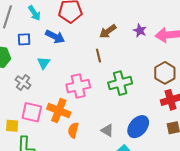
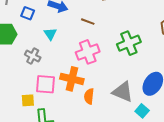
blue square: (24, 39) -> (28, 13), turned 32
brown line: (98, 56) -> (88, 22), moved, turned -48
gray triangle: (107, 130) -> (123, 92), size x1.6

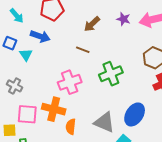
brown line: (88, 22) -> (83, 50), moved
cyan triangle: (50, 34) -> (26, 55), moved

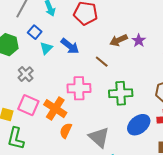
purple star: (123, 19) -> (139, 41), moved
blue arrow: (40, 36) -> (70, 46), moved
blue ellipse: (135, 114) -> (139, 125), moved

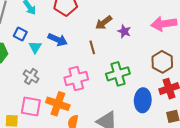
purple star: (139, 41) -> (124, 31), moved
brown line: (102, 62) -> (92, 47), turned 48
gray cross: (26, 74) -> (31, 76), moved
blue ellipse: (139, 125) -> (143, 100), turned -35

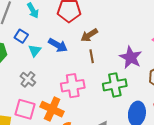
brown arrow: (104, 23) -> (89, 35), moved
purple star: (124, 31) -> (131, 57), moved, size x1.6

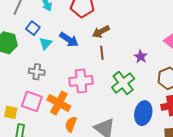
purple star: (131, 57) -> (141, 57), size x0.6
gray cross: (28, 79) -> (37, 72), turned -35
green cross: (115, 85) -> (123, 83), turned -30

